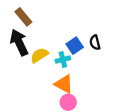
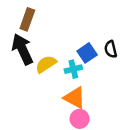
brown rectangle: (23, 17) -> (27, 19), turned 60

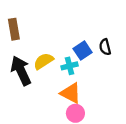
brown rectangle: (27, 19) -> (14, 29), moved, turned -30
black arrow: (22, 49) -> (21, 71), moved

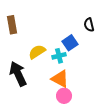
black semicircle: (105, 47) -> (89, 25), moved
black arrow: (21, 71) -> (18, 74), moved

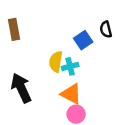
blue square: (70, 43) -> (83, 40), moved
yellow semicircle: (37, 52) -> (56, 62), moved, turned -48

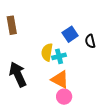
black semicircle: (106, 29) -> (90, 41), moved

